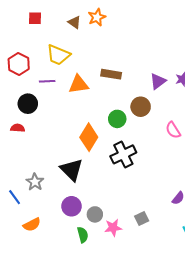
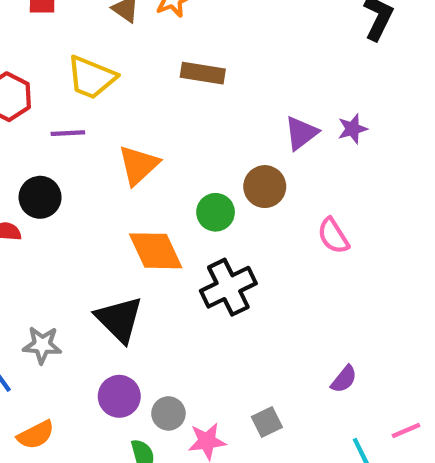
brown rectangle: (111, 74) -> (203, 73), moved
orange triangle: (79, 84) -> (138, 165), moved, turned -35
black circle: (28, 104) -> (40, 197), moved
orange diamond: (89, 137) -> (156, 251), turned -56
gray star: (35, 182) -> (42, 345), turned -30

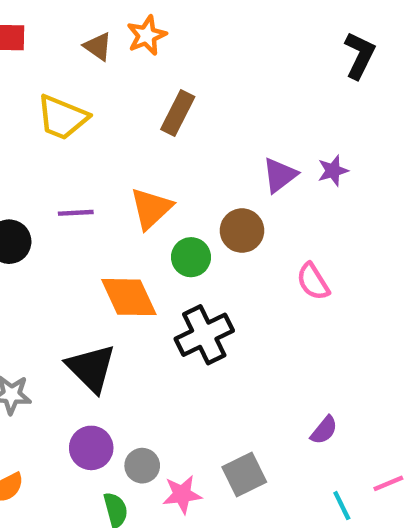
brown rectangle: (203, 73) -> (178, 113), turned -72
purple line: (68, 133) -> (76, 213), moved
orange triangle: (138, 165) -> (151, 208), moved
gray square: (267, 422) -> (244, 475), size x1.4

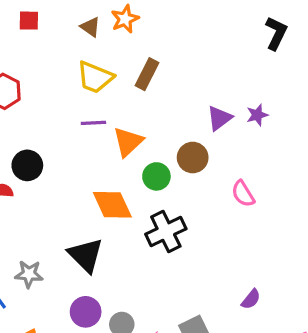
yellow trapezoid: (62, 117) -> (95, 77), moved
purple line: (76, 213) -> (93, 123), moved

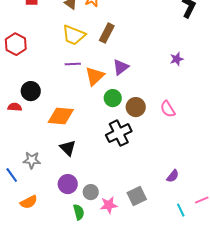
purple triangle: (219, 118) -> (121, 67), moved
brown circle: (193, 158) -> (136, 107), moved
orange diamond: (112, 205) -> (61, 116), moved, turned -60
black triangle: (86, 255) -> (68, 148), size x0.7

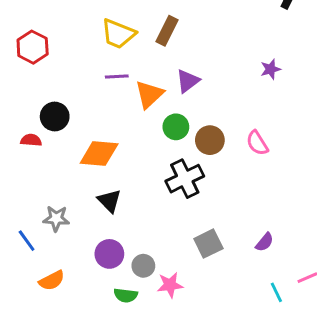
gray square: (137, 196) -> (208, 244), moved
green semicircle: (79, 212) -> (126, 295), turned 112

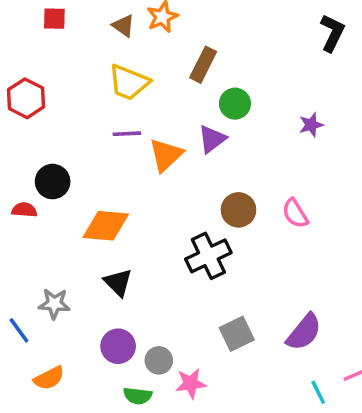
brown rectangle: (167, 31) -> (203, 65), moved
green circle: (176, 127) -> (235, 104), moved
purple semicircle: (265, 242) -> (304, 332), size x1.6

